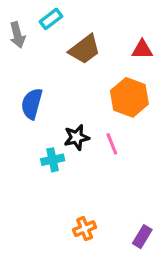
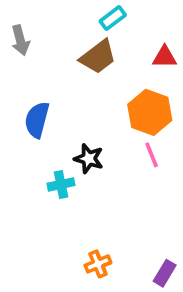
cyan rectangle: (51, 19) -> (113, 18), moved
black star: (77, 137) -> (89, 159), turned 30
pink line: (112, 144) -> (152, 155), moved

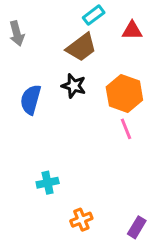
red triangle: (165, 57) -> (132, 30), moved
black star: (89, 159) -> (74, 86), moved
cyan cross: (61, 184) -> (48, 183), moved

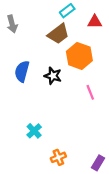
black star: (74, 86) -> (53, 76), moved
orange hexagon: (124, 94) -> (79, 56), moved
cyan cross: (48, 183) -> (34, 131), turned -32

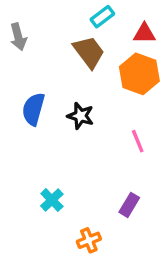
brown trapezoid: (58, 34) -> (89, 52), turned -90
orange hexagon: (79, 56) -> (139, 74), moved
purple rectangle: (98, 163) -> (129, 205), moved

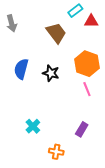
cyan rectangle: (102, 17) -> (75, 11), moved
orange hexagon: (139, 74) -> (87, 64), moved
orange cross: (89, 240) -> (56, 152), turned 32

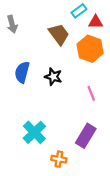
orange hexagon: (87, 64) -> (90, 49), moved
cyan cross: (33, 126) -> (34, 132), size x1.5
purple rectangle: (82, 129) -> (86, 136), size x1.5

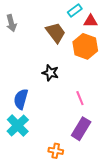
blue semicircle: (22, 72) -> (21, 99), moved
pink line: (91, 93) -> (80, 98), moved
cyan cross: (34, 132) -> (18, 126), moved

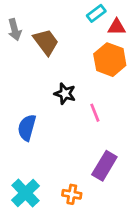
brown trapezoid: (56, 33) -> (46, 42), moved
pink line: (80, 98) -> (95, 113), moved
cyan cross: (18, 126) -> (25, 193), moved

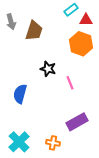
brown trapezoid: (46, 42) -> (34, 31), turned 55
purple rectangle: (104, 166) -> (77, 122), turned 30

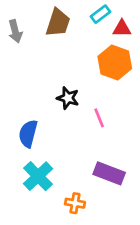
brown trapezoid: (34, 31) -> (58, 23), moved
purple rectangle: (77, 122) -> (109, 173), turned 50
cyan cross: (19, 142) -> (38, 176), moved

